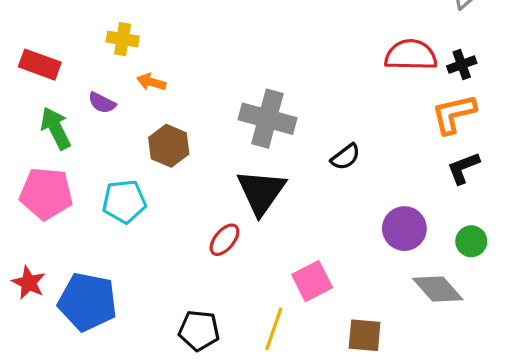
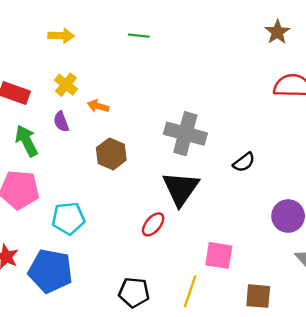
yellow cross: (123, 39) -> (66, 85), moved, turned 30
purple semicircle: (102, 103) -> (61, 122), turned 42
cyan pentagon: (124, 201) -> (68, 218), moved
pink square: (312, 281) -> (219, 255), turned 36

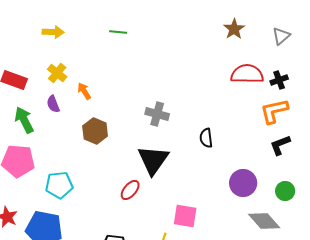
orange arrow: (98, 106) -> (84, 91), turned 42
gray cross: (185, 134) -> (157, 114), size x0.7
black semicircle: (244, 162) -> (206, 138), turned 120

